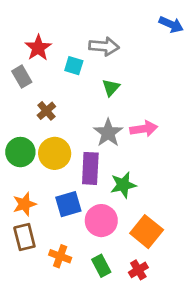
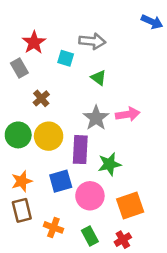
green triangle: (111, 88) -> (98, 78), turned -35
orange square: (147, 232) -> (130, 206), turned 32

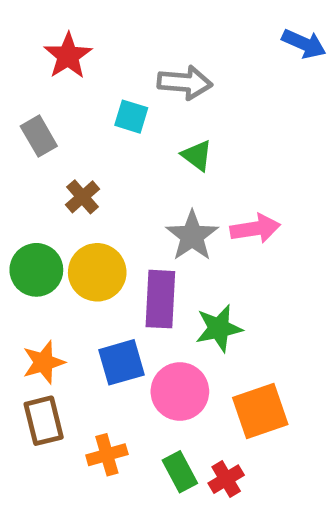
red star: (34, 42) -> (68, 56), moved
orange cross: (53, 227) -> (107, 455), turned -36
red cross: (123, 240) -> (226, 479), moved

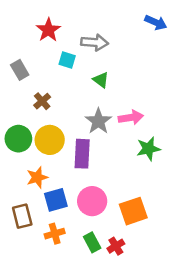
red star: (68, 56) -> (48, 30), moved
green star: (219, 328) -> (148, 149), moved
orange star: (44, 362) -> (37, 177), moved
blue square: (122, 362) -> (56, 200), moved

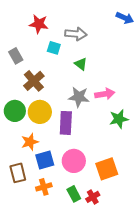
red star: (48, 30) -> (39, 24), turned -30
brown cross: (42, 101) -> (34, 81), size x1.5
gray star: (98, 121) -> (79, 97), turned -30

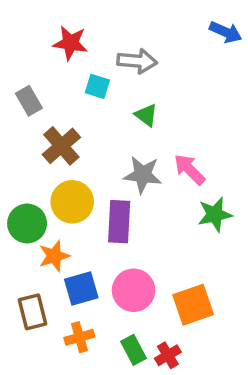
pink arrow: (105, 94) -> (190, 169), turned -126
green circle: (15, 111) -> (27, 223), moved

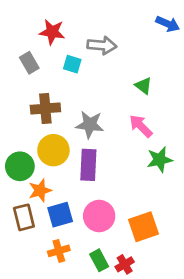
gray rectangle: (29, 101) -> (29, 63), moved
green triangle: (146, 115) -> (143, 86), moved
brown cross: (61, 146) -> (45, 109), turned 36
gray star: (143, 175) -> (90, 125), moved
brown rectangle: (32, 312) -> (24, 217), moved

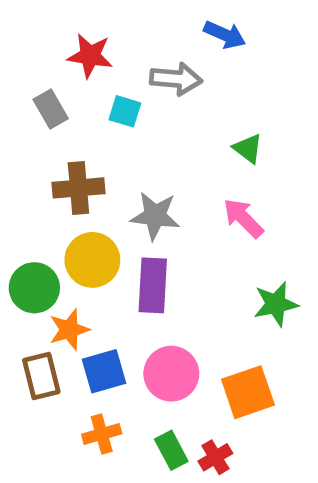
blue arrow: (168, 24) -> (225, 35), moved
green star: (160, 160) -> (276, 304), moved

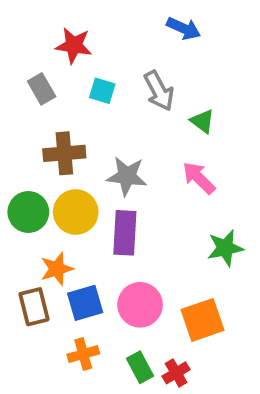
gray arrow: (176, 79) -> (159, 91), moved, turned 57
green circle: (34, 288) -> (28, 212), moved

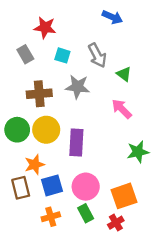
gray star: (127, 176) -> (78, 87), moved
green rectangle: (140, 367) -> (86, 213), moved
red cross: (176, 373) -> (116, 223), moved

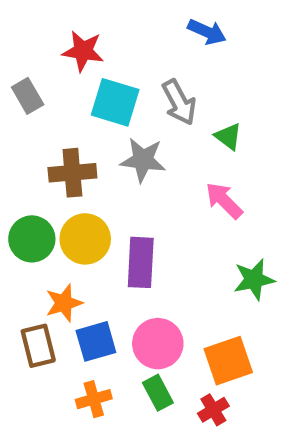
gray rectangle: (25, 54) -> (28, 96), moved
cyan square: (62, 55) -> (115, 102), size x1.6

